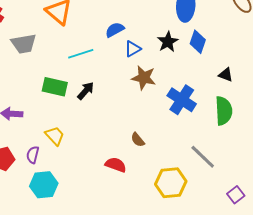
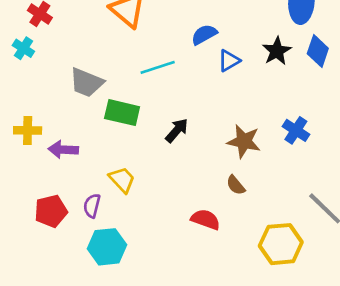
gray trapezoid: (24, 44) -> (86, 82), moved, turned 32
brown star: (144, 78) -> (244, 141), moved
black arrow: (86, 91) -> (177, 130), moved
blue cross: (182, 100) -> (296, 130), size x0.7

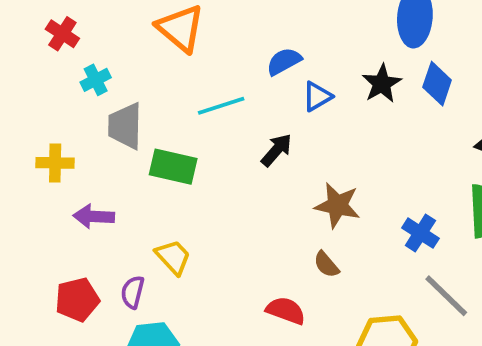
cyan cross: (23, 48) -> (96, 80), moved, turned 30
gray trapezoid: (86, 82) -> (125, 126), turned 69
yellow cross: (28, 130) -> (55, 163), moved
black arrow: (177, 130) -> (276, 150), moved
blue cross: (296, 130) -> (420, 233), moved

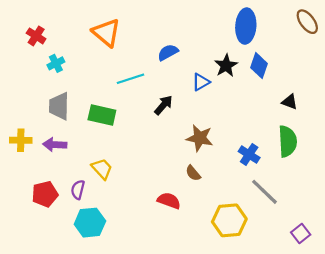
blue triangle: (317, 96) -> (201, 82), moved
gray trapezoid: (125, 126) -> (59, 106), moved
yellow cross: (55, 163) -> (21, 140), moved

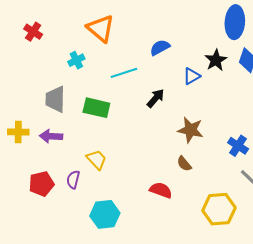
cyan cross: (56, 63) -> (76, 60), moved
cyan hexagon: (90, 223) -> (105, 214), moved

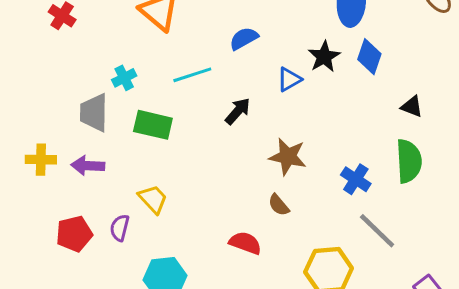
cyan cross: (76, 60) -> (124, 78), moved

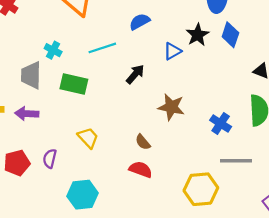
cyan cross: (124, 78) -> (53, 50), turned -35
yellow trapezoid: (153, 199) -> (88, 138), moved
brown semicircle: (279, 205) -> (143, 142), moved
gray line: (377, 231) -> (236, 161), turned -44

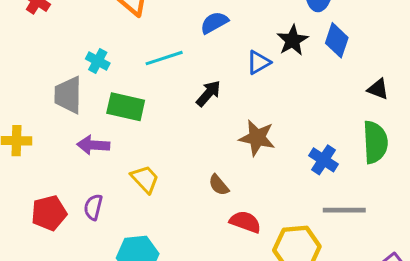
purple arrow: (27, 114) -> (93, 145), moved
red semicircle: (141, 169) -> (245, 222), moved

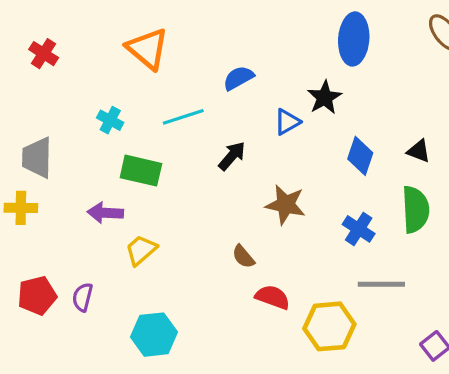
blue diamond: (337, 40) -> (360, 156), moved
gray trapezoid: (68, 95) -> (37, 158), moved
yellow trapezoid: (145, 179) -> (141, 250), moved, turned -88
purple semicircle: (93, 207) -> (83, 297), moved
red pentagon: (49, 213) -> (37, 296), moved

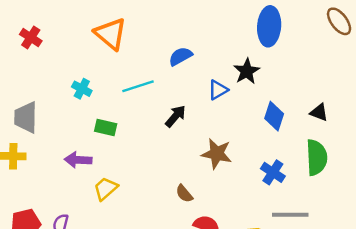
green rectangle: (141, 171) -> (106, 127), size x0.7

